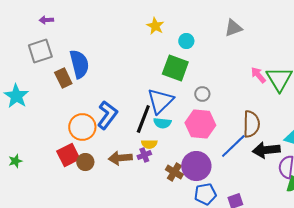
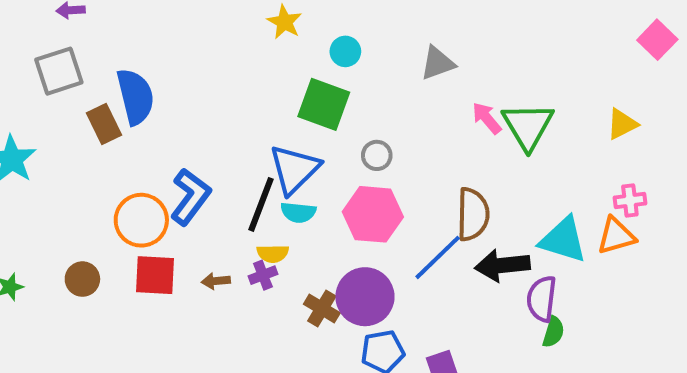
gray triangle: (233, 28) -> (438, 63), moved
red square: (68, 155) -> (155, 275), moved, turned 30
brown arrow: (120, 158) -> (216, 281), size x0.6
brown circle: (85, 162) -> (82, 279), moved

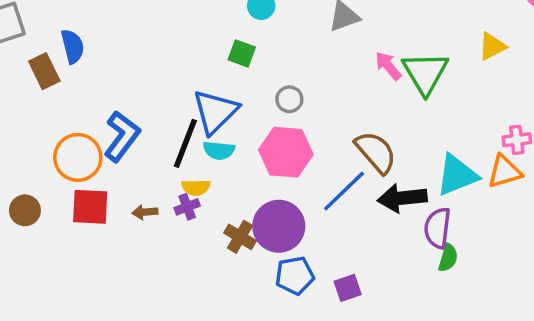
blue semicircle: (135, 97) -> (73, 46), size x0.7
green square: (324, 104) -> (242, 53), size x0.6
yellow triangle: (622, 124) -> (492, 46), moved
brown semicircle: (473, 214) -> (376, 152), turned -42
cyan triangle: (563, 240) -> (457, 175), turned -39

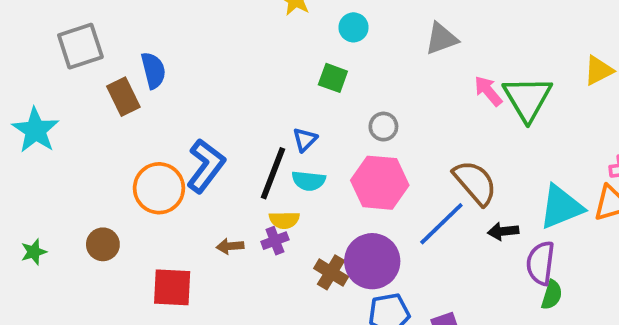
blue triangle: (215, 112) -> (305, 140), size x0.5
black arrow: (402, 198) -> (503, 231), size x0.6
red square: (90, 207) -> (172, 287), moved

